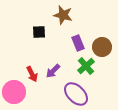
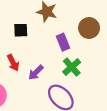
brown circle: (102, 47) -> (89, 28), moved
red arrow: (32, 74) -> (13, 63), moved

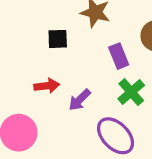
red arrow: (13, 63) -> (47, 86), turned -70

